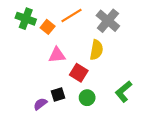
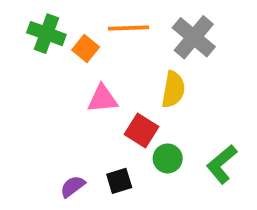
orange line: (72, 16) -> (128, 28), turned 30
black square: (58, 95) -> (119, 181), moved
green circle: (87, 98) -> (168, 158), moved

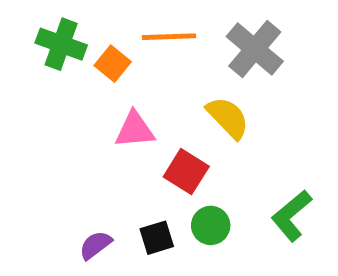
yellow semicircle: (173, 89) -> (228, 118), turned -54
green circle: (168, 158) -> (211, 225), moved

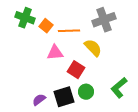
orange line: (169, 37) -> (69, 31), moved
gray cross: (255, 49) -> (104, 20), turned 30
black square: (157, 238) -> (64, 97), size x1.5

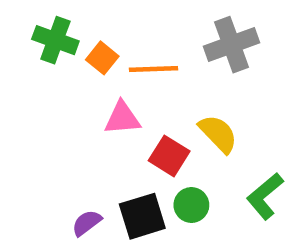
yellow semicircle: (93, 48) -> (218, 134), moved

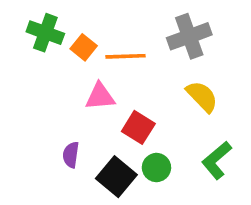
yellow semicircle: (218, 134) -> (202, 96), moved
black square: (142, 216) -> (116, 177), turned -33
purple semicircle: (87, 223) -> (71, 155), moved, turned -45

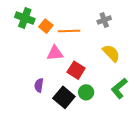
gray cross: (189, 36) -> (104, 20), size x0.6

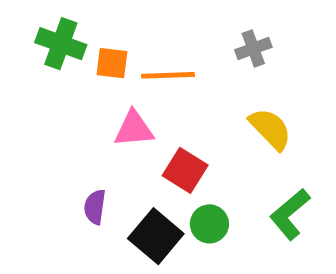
orange square: (46, 26) -> (112, 63), turned -32

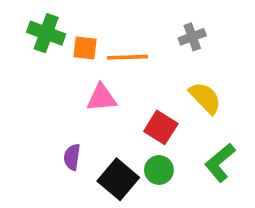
red square: (185, 170) -> (161, 127), moved

